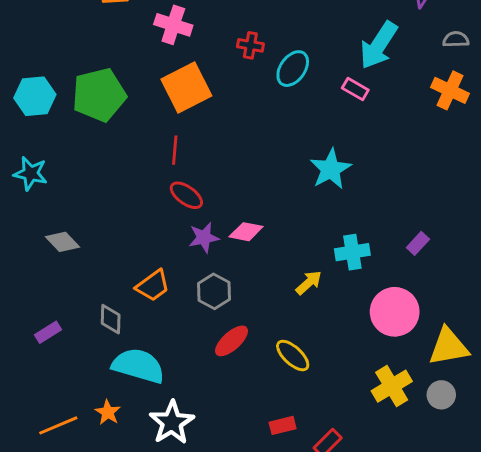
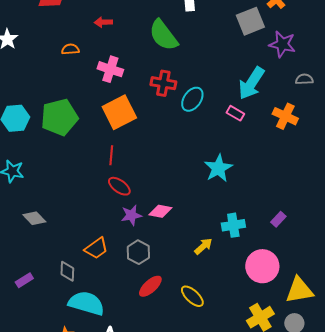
red cross: (250, 45) -> (163, 83), size x1.4
orange cross: (450, 90) -> (285, 116), moved

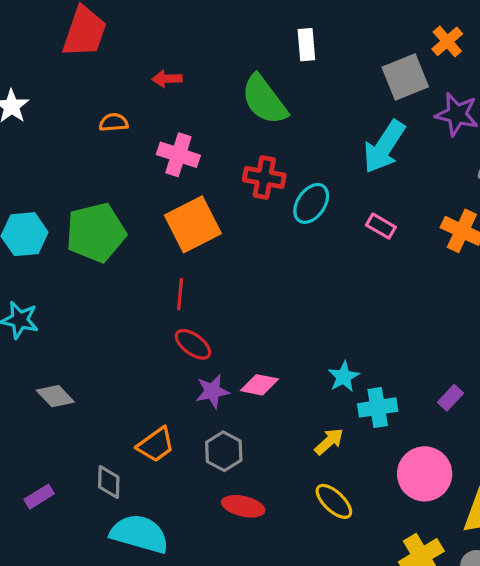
cyan arrow: (251, 83) -> (384, 147), moved
cyan star: (218, 168) -> (344, 377), moved, size x0.7
red ellipse: (150, 286) -> (243, 506), turned 55
yellow ellipse: (192, 296) -> (334, 501), moved

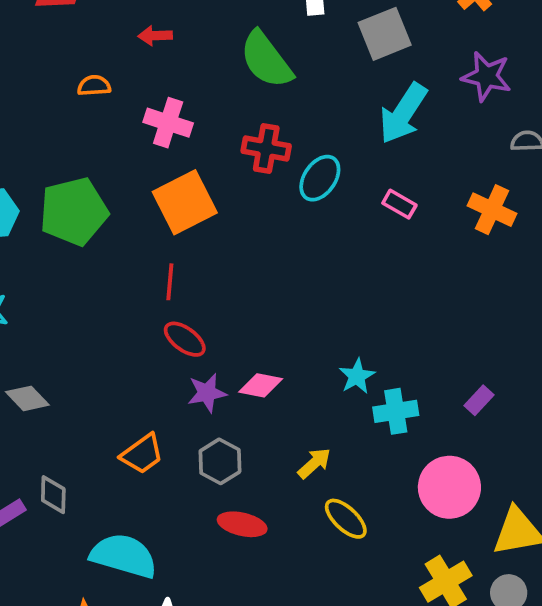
gray square: (405, 77) -> (385, 34), moved
yellow arrow: (329, 441) -> (314, 463), moved
gray diamond: (109, 482) -> (53, 495), moved

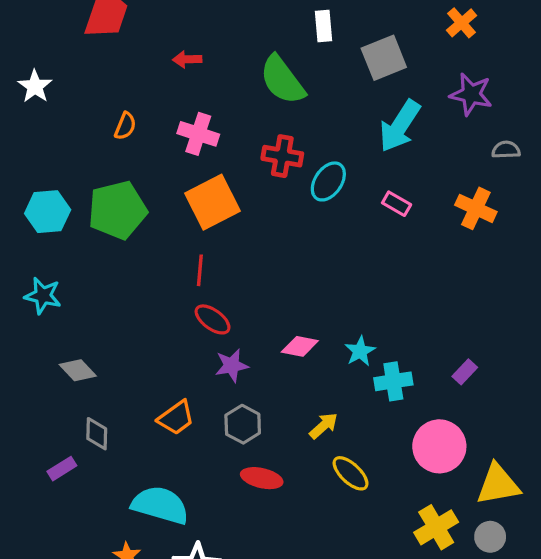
orange semicircle: (94, 86) -> (125, 126), moved, turned 116
pink diamond: (261, 385) -> (300, 346), moved
gray diamond: (53, 495) -> (97, 434), moved

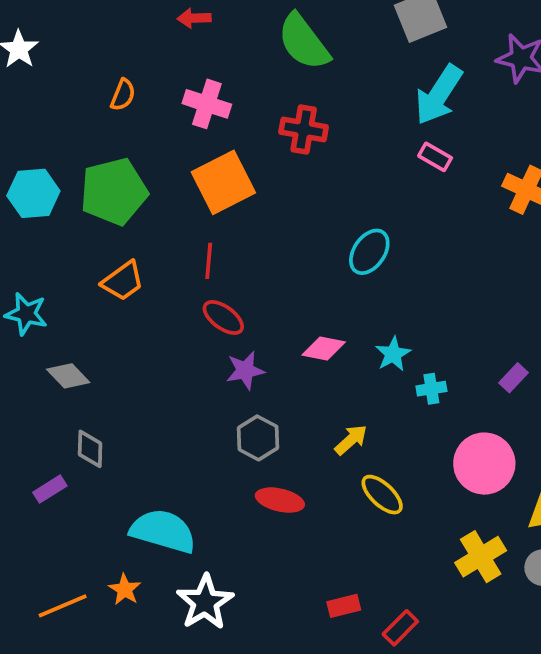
cyan ellipse: (328, 181) -> (369, 252), moved
pink rectangle: (397, 204) -> (435, 157), moved
cyan star: (43, 296) -> (26, 314), moved
cyan cross: (393, 381) -> (431, 389), size x0.7
orange trapezoid: (176, 418) -> (123, 281), moved

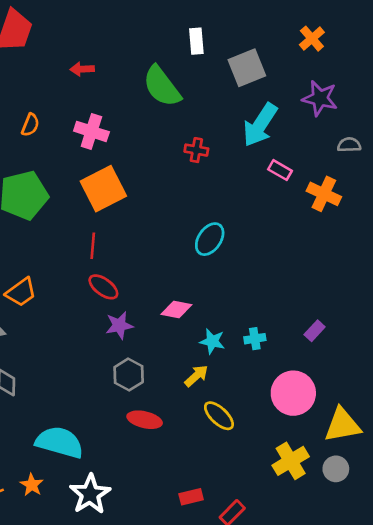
red cross: (304, 129) -> (196, 150), moved, size x0.7
pink rectangle: (435, 157) -> (280, 170), moved
orange trapezoid: (123, 281) -> (21, 292), moved
cyan star: (393, 354) -> (212, 341), moved, turned -30

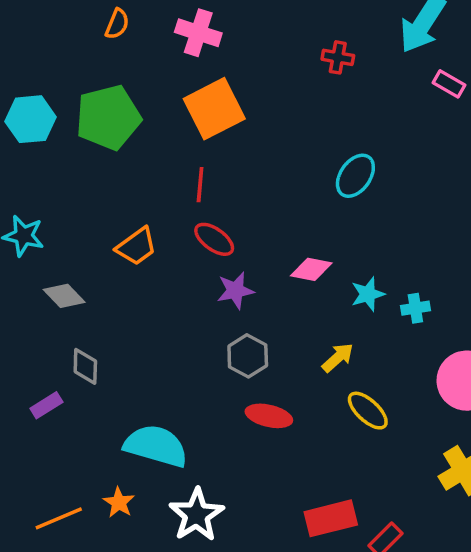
orange trapezoid: (21, 292) -> (136, 246), moved
cyan star: (212, 341) -> (368, 294), moved, turned -30
red rectangle: (191, 497) -> (331, 518), size x1.6

